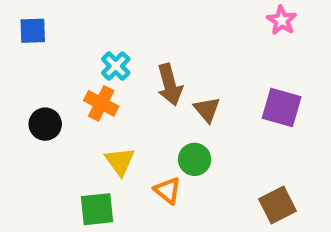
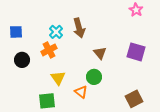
blue square: (33, 31) -> (16, 32), moved
brown arrow: (170, 85) -> (79, 28), moved
orange cross: (101, 103) -> (49, 50), turned 35

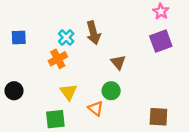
purple square: (136, 52) -> (161, 41), moved, turned -36
black circle: (22, 60) -> (14, 91), moved
brown square: (134, 99) -> (158, 117), turned 30

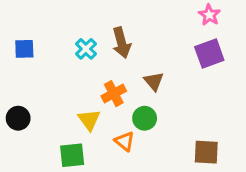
orange cross: (58, 59) -> (114, 94), moved

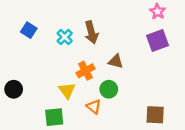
blue square: (24, 49) -> (29, 30), moved, turned 35
brown triangle: (154, 81) -> (116, 61), turned -35

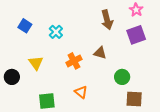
brown arrow: (91, 32) -> (107, 20), moved
green circle: (109, 89) -> (122, 77), moved
yellow triangle: (67, 90) -> (36, 63), moved

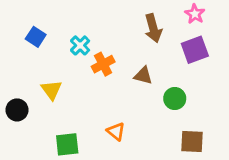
orange cross: (74, 61) -> (103, 64), moved
green circle: (122, 77) -> (175, 98), moved

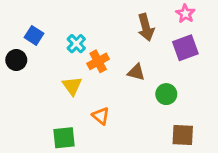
yellow triangle: (51, 90) -> (72, 86), moved
black circle: (17, 110) -> (16, 60), moved
orange triangle: (116, 131) -> (101, 116), moved

